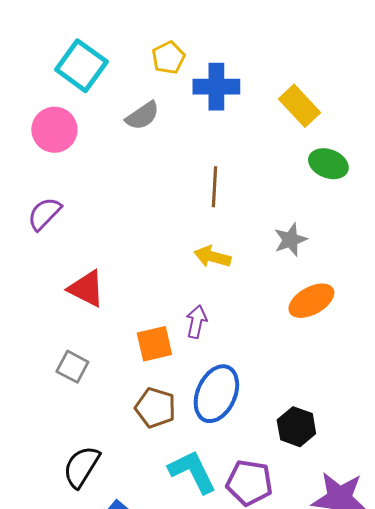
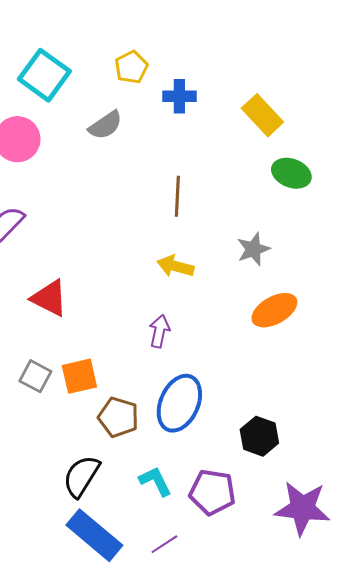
blue cross: (216, 87) -> (179, 96), size x0.7
orange square: (154, 344) -> (79, 376), moved
black semicircle: (81, 467) -> (81, 476), moved
cyan L-shape: (192, 472) -> (155, 481), size x0.7

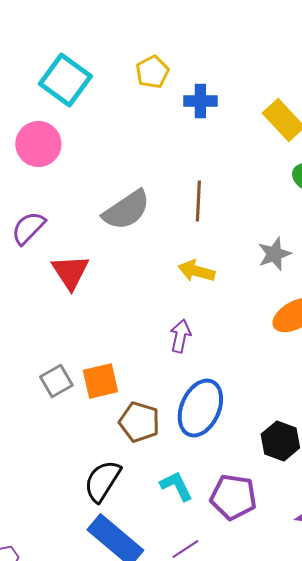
gray semicircle: (105, 125) -> (126, 210), moved, size x1.4
red triangle: (49, 298) -> (70, 272), moved, turned 30
gray square: (35, 376) -> (56, 381), turned 32

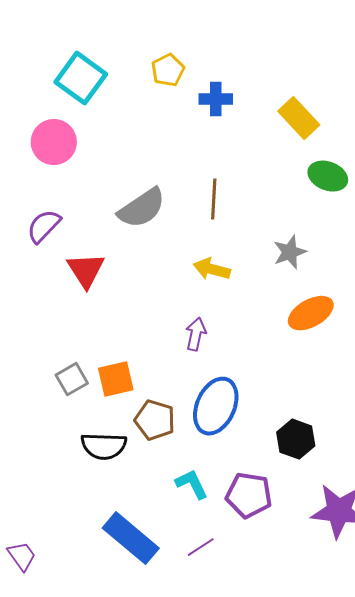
black semicircle: (102, 481) -> (104, 446), moved, turned -120

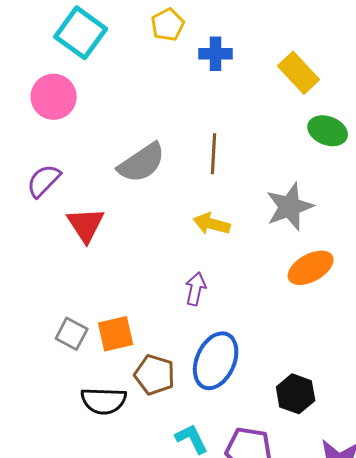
gray star: (290, 252) -> (290, 207), size x1.4
gray square: (72, 379) -> (72, 334), turned -32

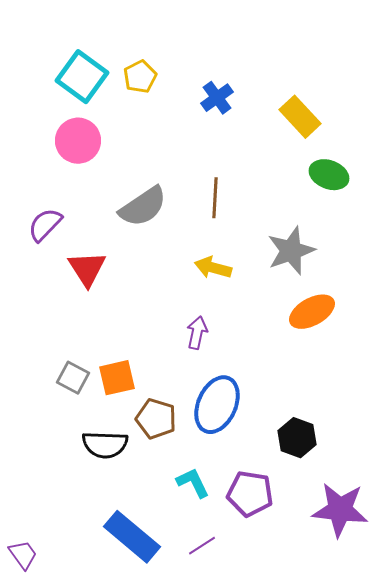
yellow pentagon: (168, 25) -> (140, 77), moved
blue cross: (216, 54) -> (217, 98), turned -36
pink circle: (54, 97) -> (78, 141), moved

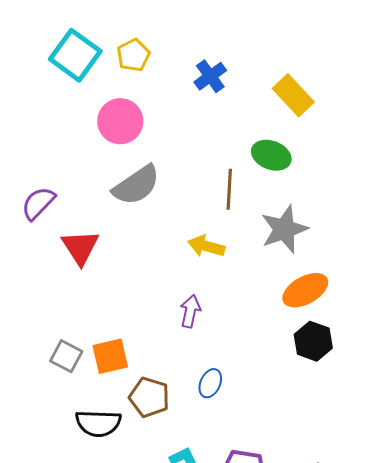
pink circle: (78, 141) -> (120, 121), moved
green ellipse: (329, 175) -> (271, 155), moved
brown line: (215, 198) -> (229, 189), moved
blue ellipse: (217, 405) -> (210, 383), size x0.5
black hexagon: (297, 438) -> (313, 341), moved

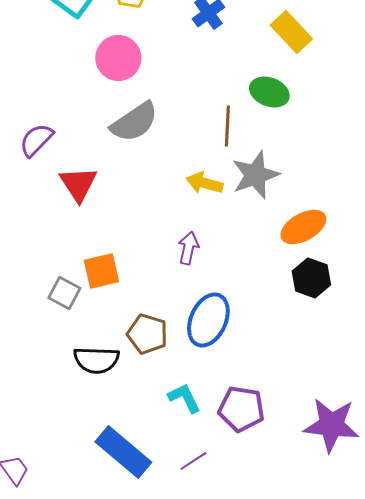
gray star: (284, 229) -> (255, 175), moved
orange square: (110, 356) -> (101, 271), moved
blue ellipse: (210, 383) -> (208, 320), size x1.8

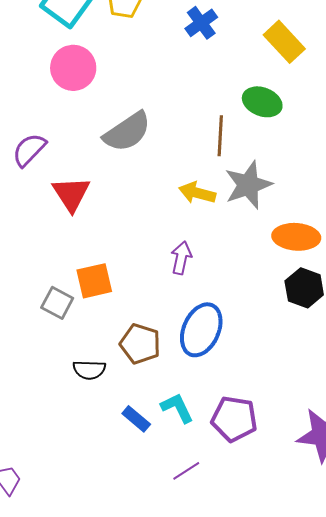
pink circle: (118, 58) -> (73, 68), moved
orange ellipse: (303, 227) -> (296, 237), turned 33
black semicircle: (96, 360) -> (89, 370), size x0.7
blue rectangle: (123, 452) -> (136, 419), moved, size x0.5

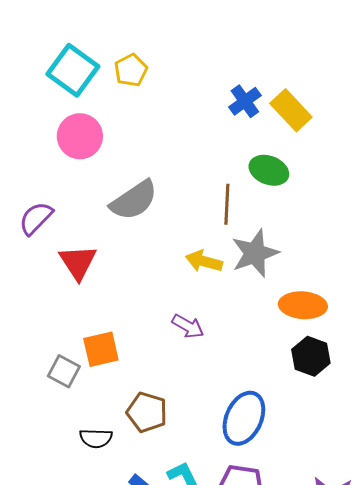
blue cross: (201, 23) -> (245, 101), moved
purple arrow: (181, 258) -> (188, 326), turned 108
blue ellipse: (201, 330) -> (244, 418), moved

